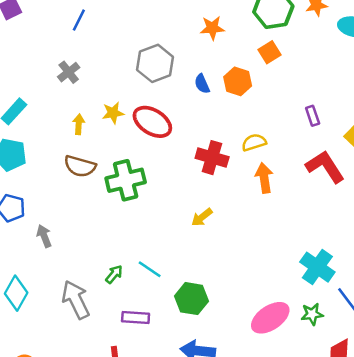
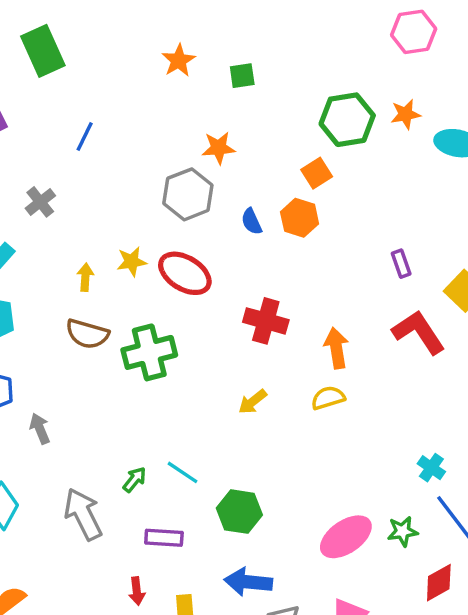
orange star: (212, 28) -> (219, 148), moved
orange square: (269, 52) -> (317, 173), moved
gray cross: (69, 72) -> (40, 202), moved
yellow semicircle: (254, 142) -> (328, 398), moved
cyan cross: (317, 267) -> (431, 468), moved, size x0.6

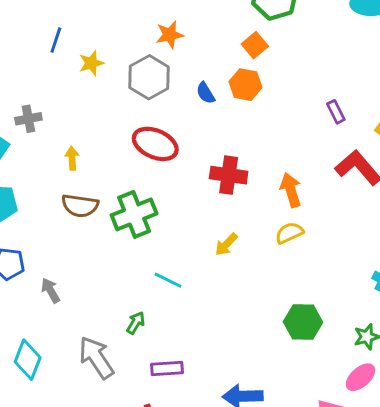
gray cross: (40, 202) -> (28, 119), moved, turned 35
yellow star: (132, 262) -> (91, 63), moved
cyan line: (182, 472) -> (168, 280), moved
green hexagon: (239, 512) -> (303, 322), moved
pink ellipse: (346, 537) -> (360, 377), moved, size x0.7

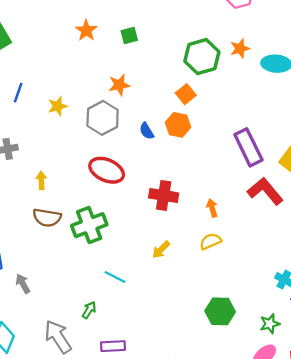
blue line: (56, 40) -> (18, 93), moved
purple rectangle: (336, 112) -> (248, 147), size x2.0
orange arrow: (291, 190) -> (212, 208), size x0.7

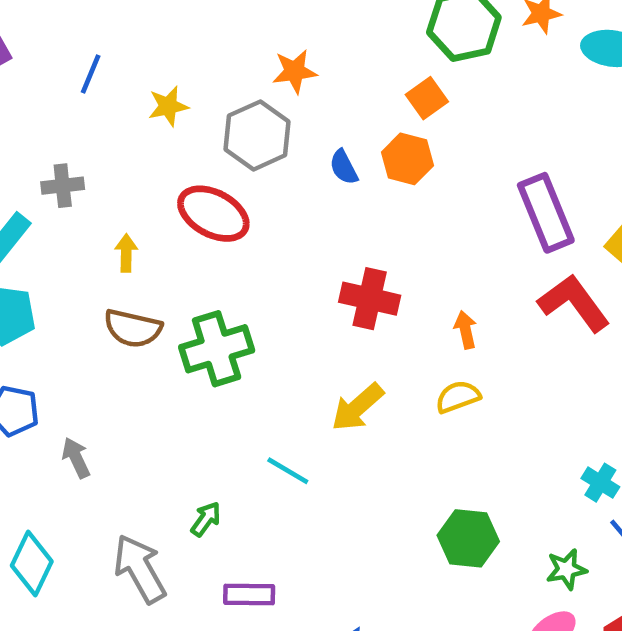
red ellipse: (107, 170) -> (213, 214), moved
yellow arrow: (161, 250) -> (358, 407), size x1.4
cyan line: (115, 277) -> (288, 471), moved

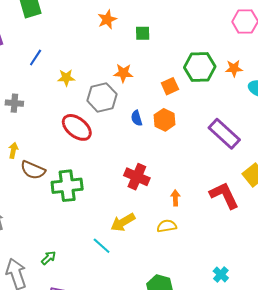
orange square: (427, 98) -> (170, 86), moved
purple rectangle: (546, 213) -> (224, 134), moved, turned -36
yellow arrow: (126, 253) -> (13, 150), moved
cyan line: (288, 471) -> (102, 246), moved

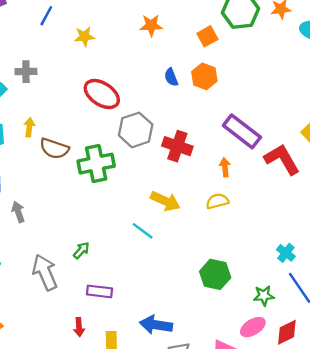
gray hexagon: (102, 97) -> (136, 130), moved
purple rectangle: (224, 134) -> (242, 131), moved
yellow arrow: (123, 222) -> (165, 201), turned -120

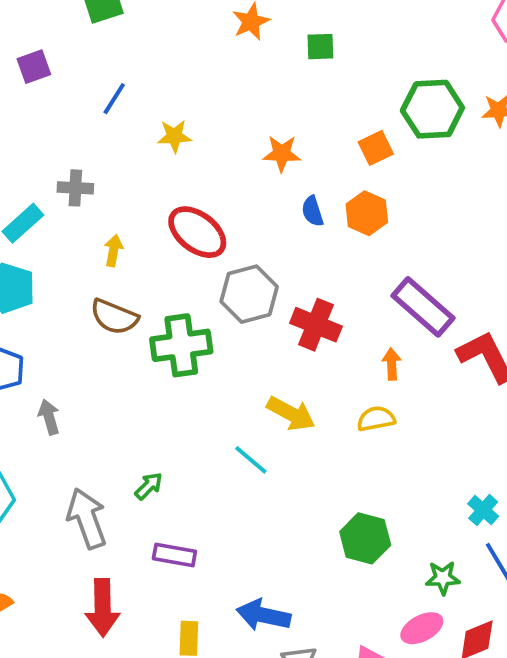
orange star: (151, 25) -> (282, 153), moved
yellow arrow: (29, 127) -> (113, 250), moved
red arrow: (79, 327) -> (103, 608), moved, size x1.8

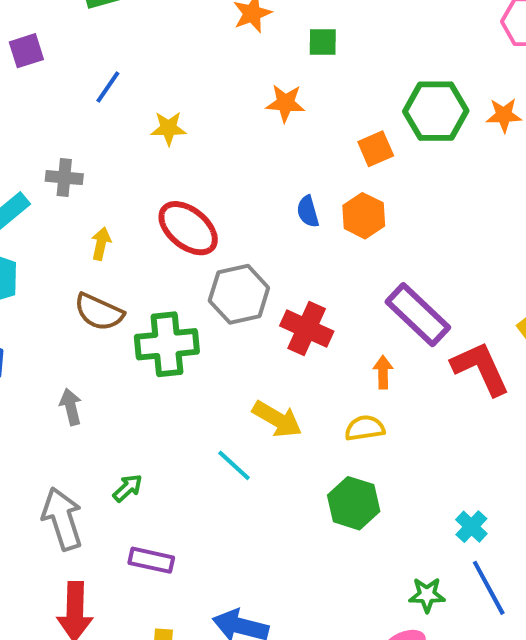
orange star: (282, 153) -> (285, 103), moved
gray arrow: (49, 417) -> (71, 407), moved
green hexagon: (365, 538) -> (354, 503), moved

